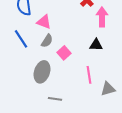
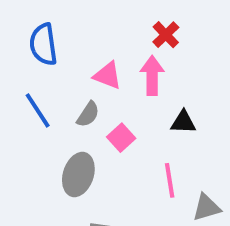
pink arrow: (102, 17) -> (152, 75), moved
pink triangle: (44, 22) -> (108, 75), moved

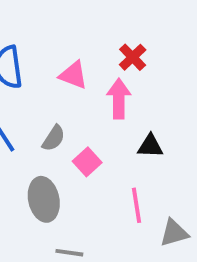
pink triangle: (108, 75) -> (73, 75), moved
gray ellipse: (78, 174) -> (44, 199), turned -30

